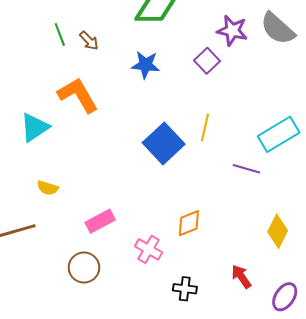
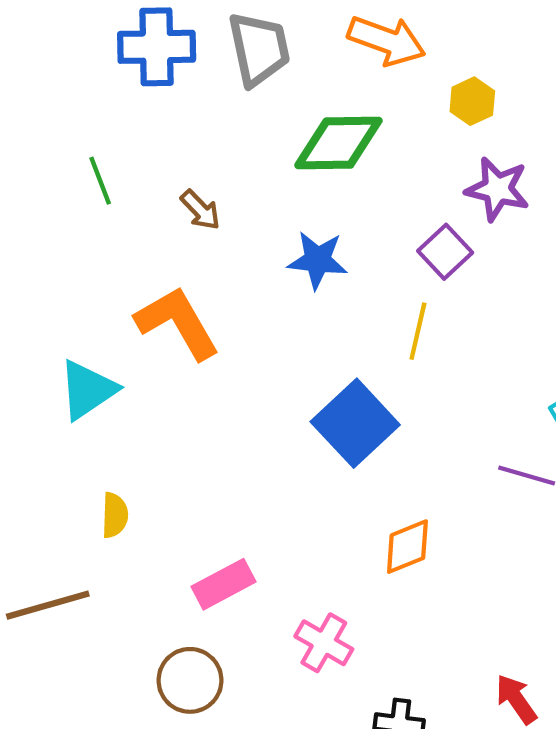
green line: (60, 35) -> (100, 181), moved
yellow line: (205, 127) -> (418, 331), moved
yellow semicircle: (48, 188) -> (115, 515), turned -105
orange diamond: (189, 223) -> (407, 547), moved

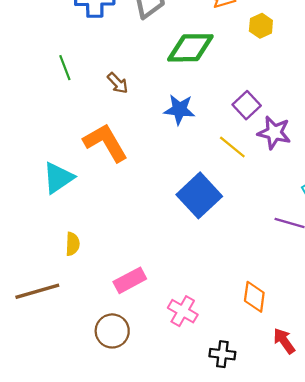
purple star: (497, 189) -> (274, 133), moved
yellow line: (418, 331) -> (232, 147), turned -64
orange diamond: (407, 547) -> (254, 297), moved, turned -60

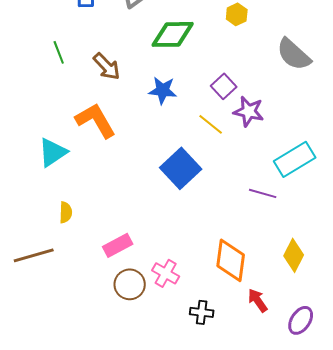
brown arrow: (118, 83) -> (107, 66), size x1.4
orange diamond: (254, 297) -> (231, 260), size x1.5
brown circle: (112, 331) -> (130, 284), moved

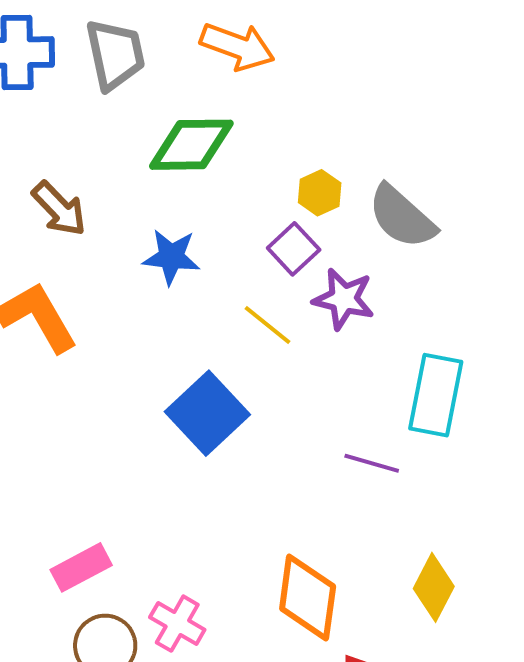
yellow hexagon: (237, 14) -> (320, 193), moved
gray semicircle: (294, 54) -> (402, 217), moved
cyan rectangle: (295, 159) -> (436, 395), turned -48

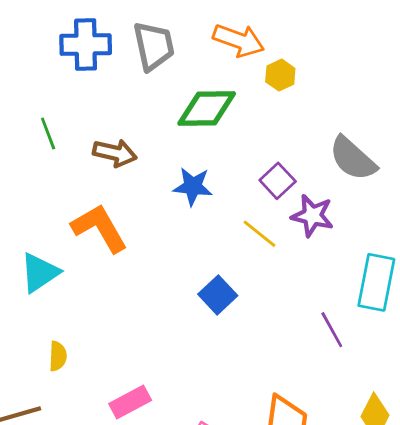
yellow hexagon: (320, 193) -> (280, 75), moved
brown arrow: (59, 209) -> (115, 153), turned -33
blue square: (207, 413) -> (218, 295), size x0.7
purple line: (372, 463) -> (332, 330), turned 45

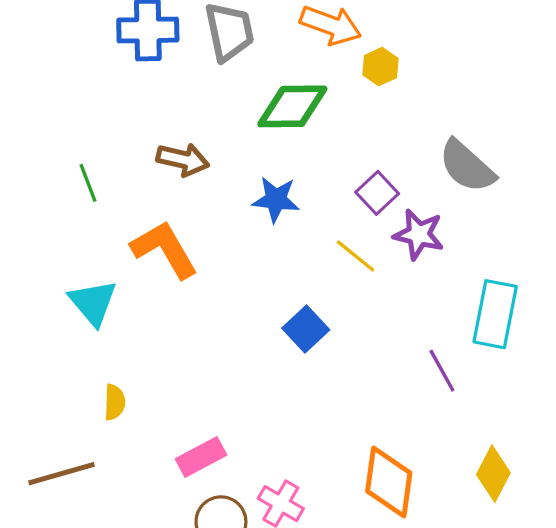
green line: (48, 134) -> (88, 183), moved
cyan triangle: (40, 273) -> (93, 303), turned -36

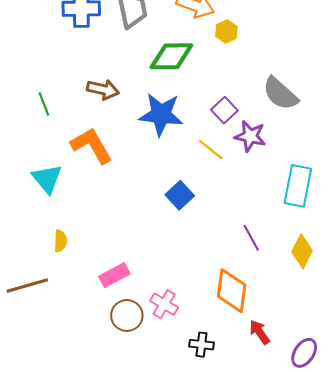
blue star: (276, 200) -> (161, 114), size x1.5
purple line: (442, 371) -> (251, 238), moved
yellow diamond: (493, 474) -> (302, 251), moved

